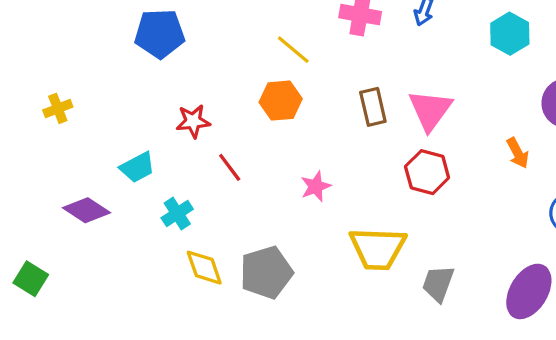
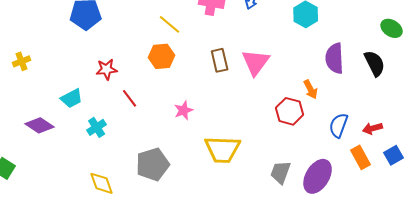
red hexagon: (427, 172) -> (290, 111), moved
yellow diamond: (204, 268) -> (102, 183), moved
gray trapezoid: (438, 284) -> (281, 172), moved

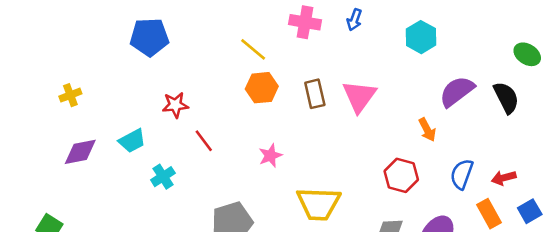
orange hexagon: (162, 56) -> (262, 88), moved
purple semicircle: (335, 58) -> (457, 91), turned 56
red hexagon: (290, 111) -> (401, 175), moved
purple diamond: (40, 125) -> (80, 152), moved, turned -44

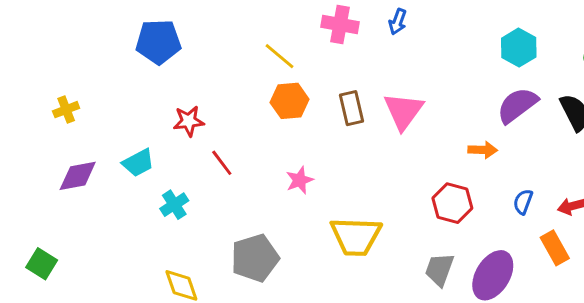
cyan hexagon: (421, 37) -> (519, 48), moved
orange arrow: (427, 130) -> (483, 150), turned -60
blue semicircle: (462, 174) -> (523, 202), size x0.7

